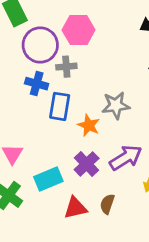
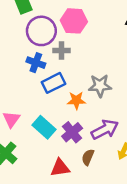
blue rectangle: (60, 106) -> (54, 83), turned 50
orange star: (89, 125) -> (76, 100), turned -30
cyan rectangle: (48, 179) -> (44, 127), moved, turned 60
brown semicircle: (107, 204) -> (88, 157), moved

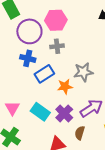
gray cross: (61, 50) -> (57, 46), moved

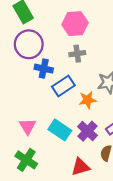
purple circle: (29, 31) -> (29, 44), moved

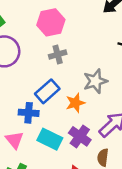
blue cross: (44, 69) -> (29, 113), moved

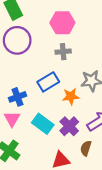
blue cross: (29, 113) -> (18, 97), moved, turned -35

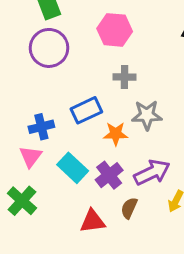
gray cross: (63, 52) -> (125, 77), moved

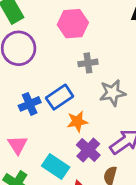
blue cross: (41, 127) -> (30, 104), moved
orange star: (116, 134) -> (77, 121), moved
cyan rectangle: (73, 168) -> (56, 166), moved

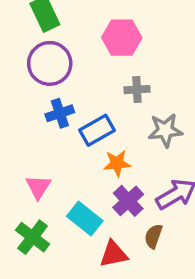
blue cross: (30, 104) -> (60, 113), moved

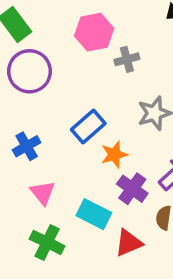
gray cross: (137, 90) -> (127, 59), moved
blue cross: (60, 113) -> (27, 146), moved

